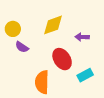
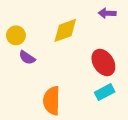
purple arrow: (82, 37) -> (107, 13), moved
red ellipse: (62, 59) -> (103, 62), moved

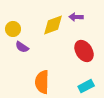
purple arrow: (107, 13) -> (76, 17), moved
cyan rectangle: (105, 92) -> (86, 86), moved

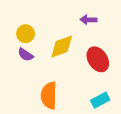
yellow diamond: (53, 25) -> (62, 47), moved
yellow circle: (13, 29) -> (26, 34), moved

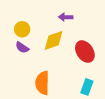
purple arrow: (88, 20) -> (66, 17), moved
cyan rectangle: (100, 100) -> (87, 87), turned -42

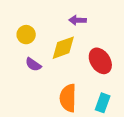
purple semicircle: (22, 47) -> (33, 64), moved
orange semicircle: (42, 83) -> (68, 98), moved

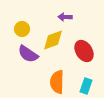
purple semicircle: (33, 64) -> (28, 54), size x1.5

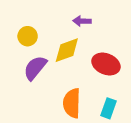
red ellipse: (84, 51) -> (106, 64), turned -35
purple semicircle: (28, 54) -> (35, 68), turned 95

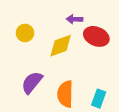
red ellipse: (106, 64) -> (96, 36), moved
purple semicircle: (35, 68) -> (32, 82), moved

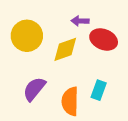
yellow circle: (25, 33) -> (27, 36), size x1.6
cyan rectangle: (99, 99) -> (99, 90), moved

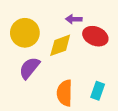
purple semicircle: (34, 89) -> (29, 68), moved
cyan rectangle: (99, 90) -> (98, 91), moved

